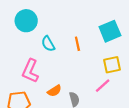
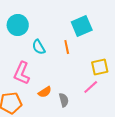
cyan square: (110, 31) -> (82, 26), moved

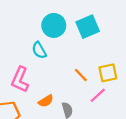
cyan circle: (18, 25) -> (54, 25), moved
orange line: (67, 47) -> (81, 75), moved, turned -32

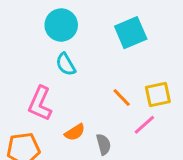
cyan circle: (54, 25) -> (61, 25), moved

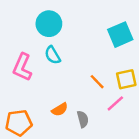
cyan square: (131, 33) -> (120, 35), moved
pink L-shape: (40, 104) -> (22, 67), moved

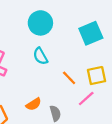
cyan circle: (49, 24) -> (40, 23), moved
cyan semicircle: (53, 55) -> (40, 56), moved

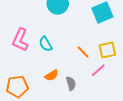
cyan semicircle: (40, 56) -> (46, 44), moved

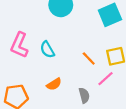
gray semicircle: (71, 83) -> (84, 95), moved

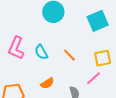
orange line: (89, 58) -> (69, 55), moved

